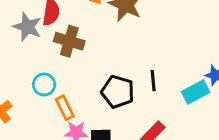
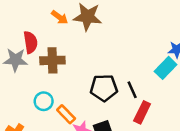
black line: (153, 81) -> (132, 90), moved

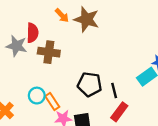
cyan circle: (44, 101) -> (37, 96), moved

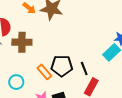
orange rectangle: (52, 101) -> (44, 72), moved

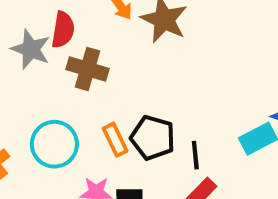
cyan circle: (16, 82) -> (54, 144), size x1.5

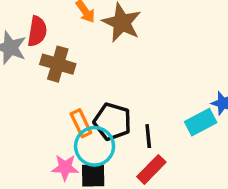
cyan circle: (54, 144) -> (95, 146), moved

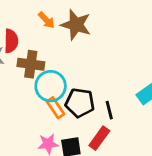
cyan circle: (95, 146) -> (51, 86), moved
red rectangle: (151, 169) -> (99, 138), moved

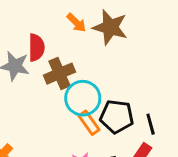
brown cross: (31, 64) -> (60, 74), turned -30

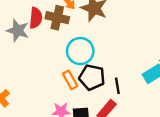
brown cross: (60, 74) -> (57, 18), moved, turned 30
cyan circle: (83, 98) -> (80, 51), moved

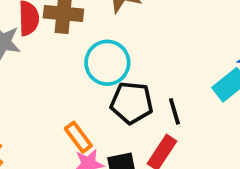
orange rectangle: (70, 80) -> (78, 137), moved

